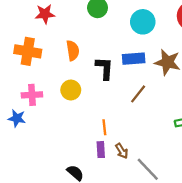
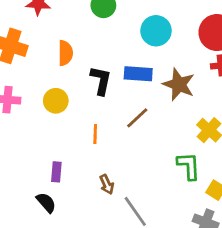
orange line: (104, 127) -> (95, 134), moved
purple rectangle: (101, 150) -> (56, 172), moved

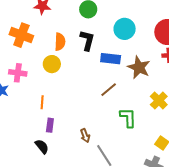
black L-shape: (101, 80) -> (87, 40), moved
yellow circle: (56, 101) -> (52, 64), moved
orange line: (95, 134) -> (42, 102), moved
green L-shape: (189, 166) -> (128, 118), moved

